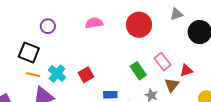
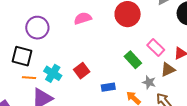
purple circle: (48, 26) -> (37, 28), size x1.5
brown triangle: (172, 85) -> (168, 69), turned 35

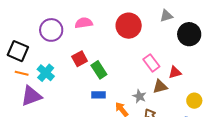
purple circle: (37, 28) -> (51, 30), moved
green rectangle: (133, 60) -> (99, 70), moved
red square: (82, 71) -> (80, 59), moved

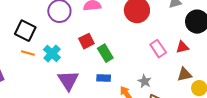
red triangle: (175, 72) -> (182, 47), moved
brown triangle: (160, 87) -> (184, 74), moved
purple triangle: (31, 96) -> (68, 80), moved, turned -45

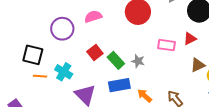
pink rectangle: (158, 49) -> (167, 45), turned -36
blue rectangle: (104, 78) -> (119, 85), size x1.5
gray star: (145, 81) -> (138, 61), moved

